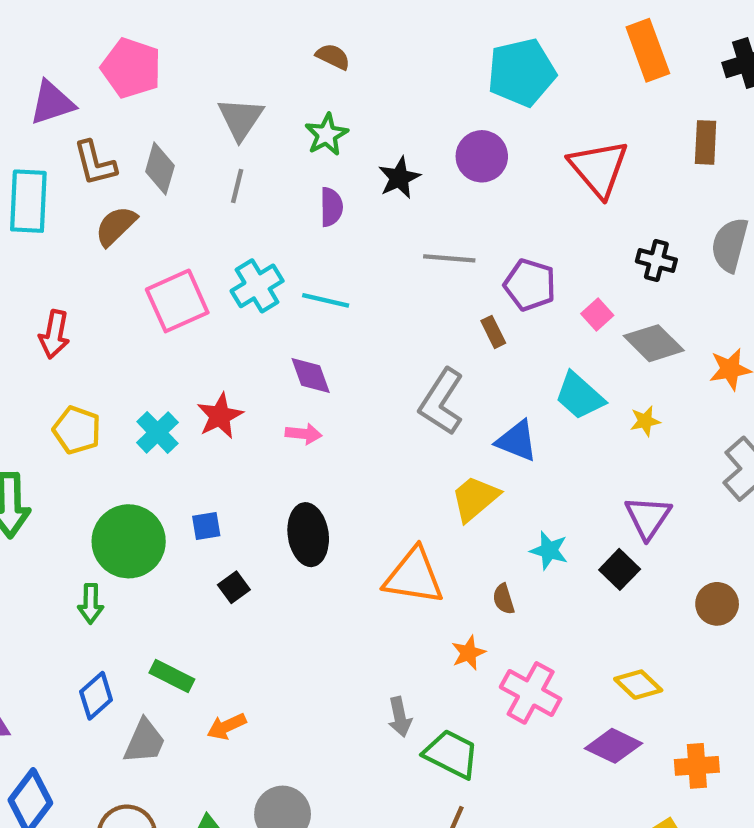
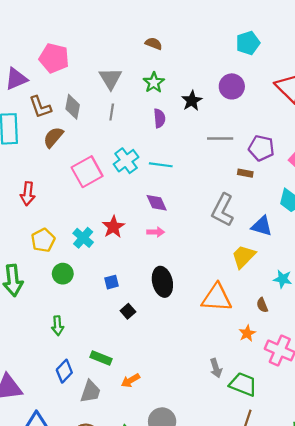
cyan pentagon: (522, 72) -> (248, 43), size x0.7
brown rectangle: (493, 332) -> (245, 173), turned -48
yellow pentagon: (77, 430) -> (43, 240), turned 30
green circle: (129, 541) -> (63, 274), moved, size x0.6

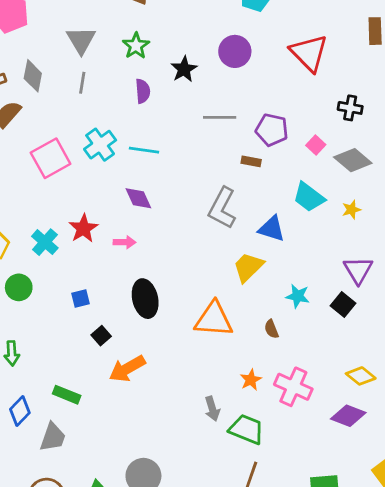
pink arrow: (156, 232) -> (125, 242), moved
orange star: (247, 333) -> (251, 380), moved
orange arrow: (130, 381) -> (127, 369), moved, size x1.5

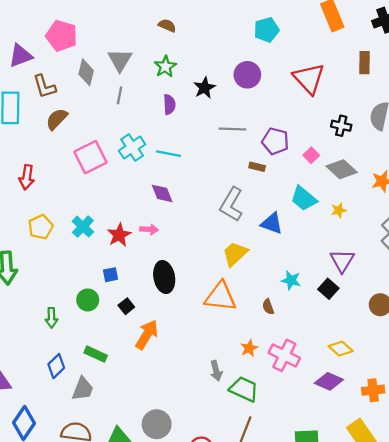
gray diamond: (33, 76) -> (86, 72), moved
red star: (83, 228) -> (119, 235), moved
yellow trapezoid: (248, 267) -> (235, 254), moved
green circle: (19, 287) -> (88, 300), moved
orange arrow: (127, 369) -> (147, 335), turned 148

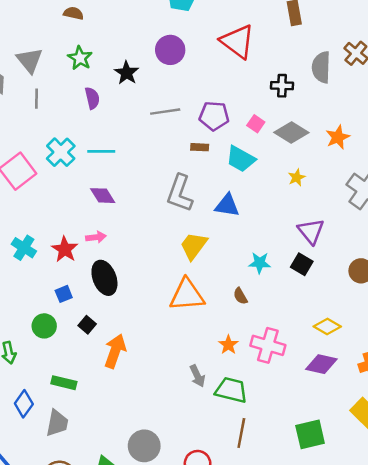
cyan trapezoid: (304, 198) -> (241, 159), moved
black ellipse: (164, 277) -> (104, 278), moved

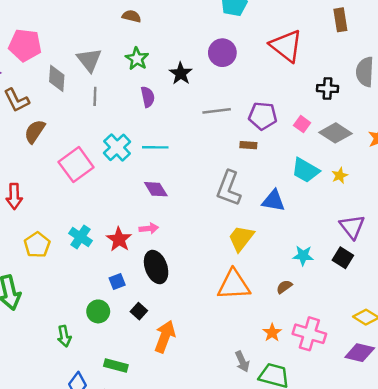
cyan trapezoid: (241, 159) -> (305, 170), moved
brown semicircle: (240, 296) -> (284, 287), turned 84

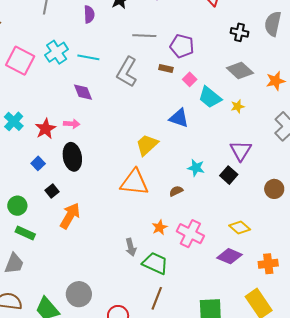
pink square: (302, 124) -> (190, 79), moved
pink square: (76, 165) -> (20, 61), turned -36
gray L-shape: (229, 188) -> (127, 72), moved
blue square: (117, 281) -> (38, 163), turned -32
green circle: (98, 311) -> (17, 206), moved

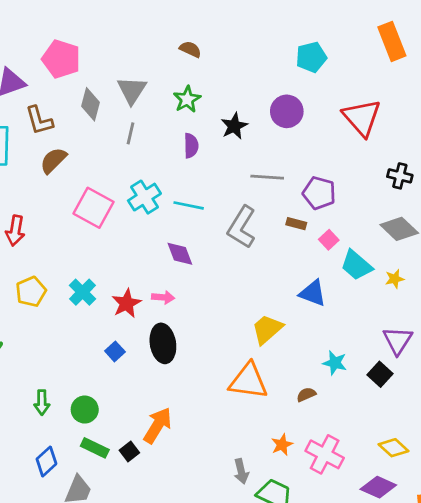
black square: (52, 191) -> (129, 451), moved

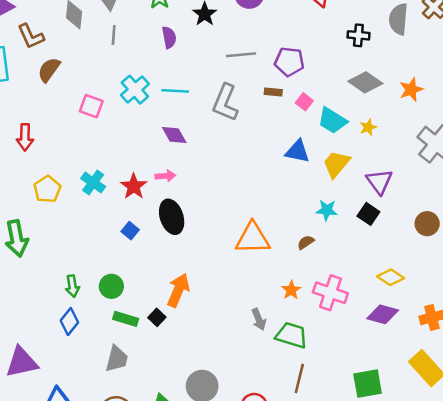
pink square: (94, 208) -> (91, 106), size x0.7
yellow trapezoid: (267, 329) -> (336, 164), moved
blue diamond: (46, 461) -> (69, 322), moved

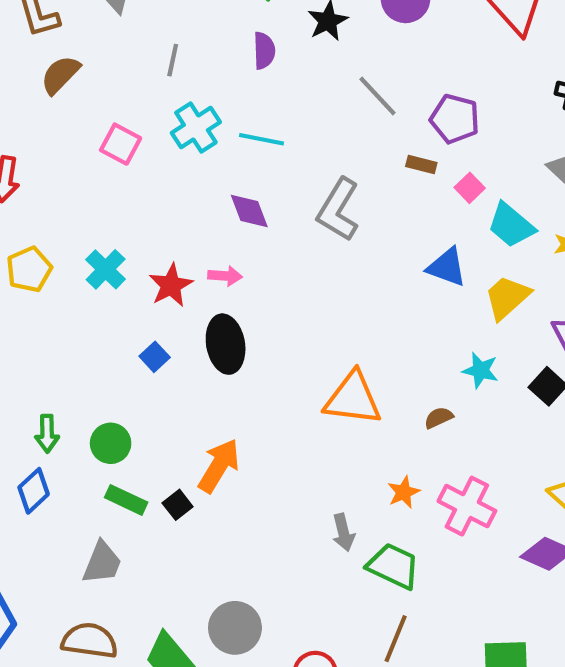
gray line: (114, 35) -> (173, 60), moved
gray line: (241, 55) -> (377, 96), turned 44
gray L-shape: (225, 103) -> (338, 210), moved

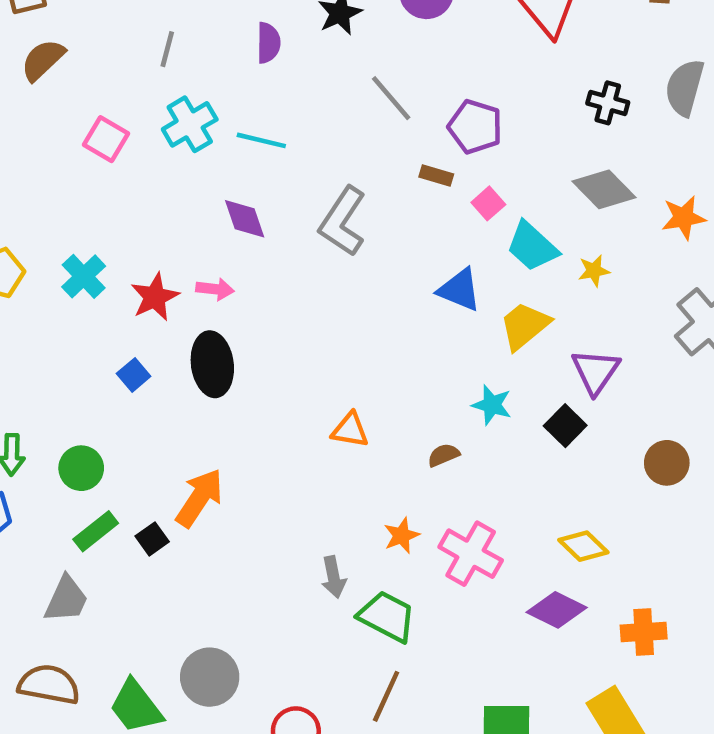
orange triangle: (353, 399) -> (350, 430), size x0.6
green rectangle: (126, 500) -> (96, 531), turned -66

